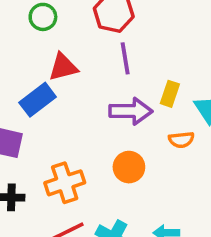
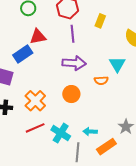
yellow rectangle: (170, 94) -> (100, 21), moved
orange cross: (65, 183) -> (35, 101), turned -30

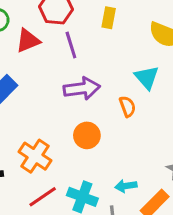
red triangle: (38, 37) -> (28, 41), moved
orange semicircle: (101, 80) -> (128, 106), turned -96

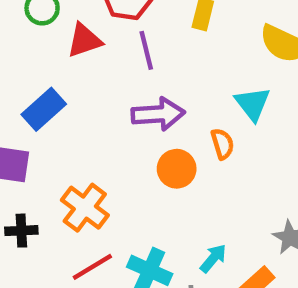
orange circle: (87, 135) -> (177, 169), moved
cyan arrow: (126, 186) -> (213, 258), turned 135

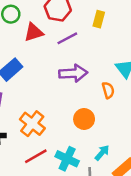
purple line: (146, 50) -> (67, 38), turned 75
orange circle: (177, 169) -> (84, 119), moved

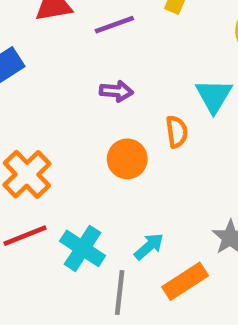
purple arrow: (73, 73) -> (116, 91), size x0.6
orange circle: (84, 119) -> (127, 159), moved

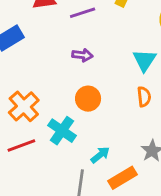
orange semicircle: (177, 132) -> (144, 97), moved
cyan cross: (83, 248) -> (62, 131), moved

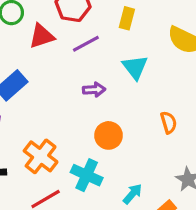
cyan triangle: (144, 60) -> (135, 67), moved

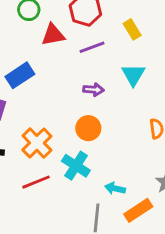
yellow rectangle: (127, 18) -> (132, 29), turned -54
orange circle: (109, 135) -> (88, 128), moved
cyan arrow: (133, 194) -> (115, 188), turned -126

